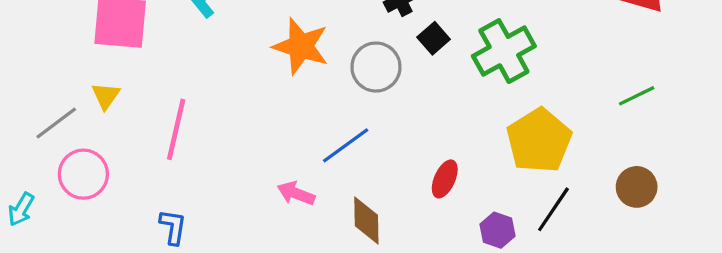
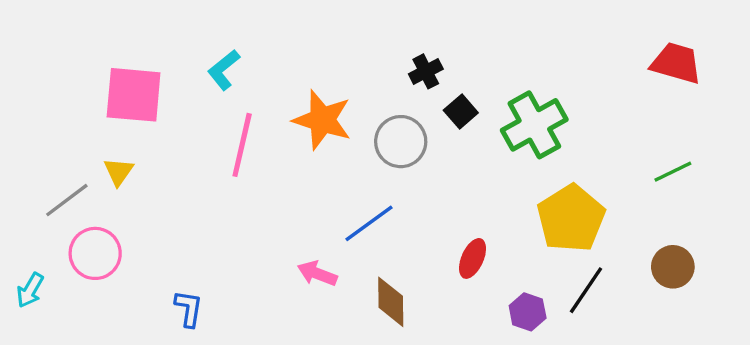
pink line: (176, 129) -> (242, 145), moved

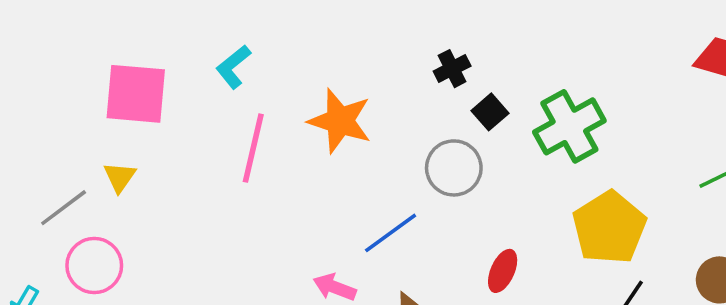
gray circle: (401, 142) -> (454, 168), moved

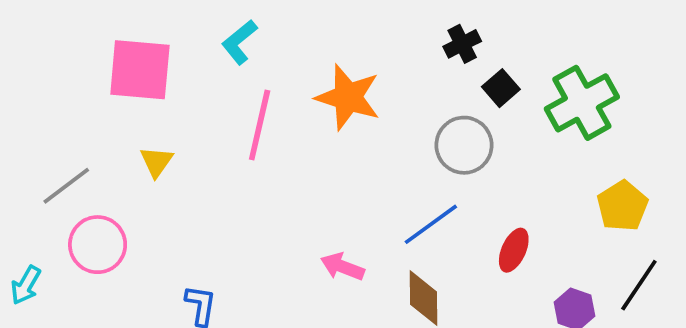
yellow triangle: (120, 177) -> (156, 162), moved
yellow pentagon: (609, 228) -> (622, 206), size x0.7
blue line: (391, 233) -> (431, 224), moved

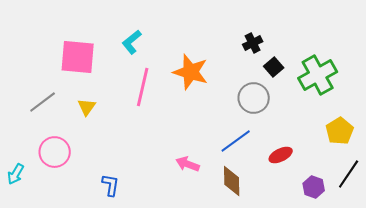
gray line: (66, 186) -> (43, 102), moved
red ellipse: (514, 250) -> (281, 155), turned 40

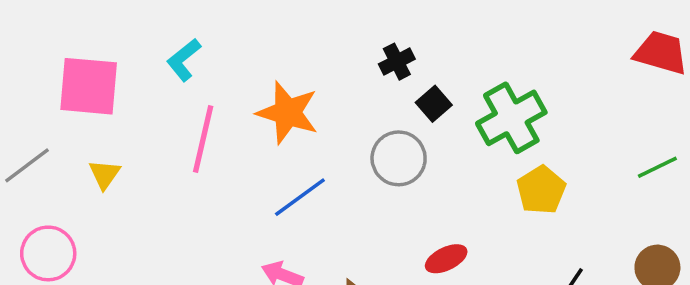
yellow pentagon: (340, 131) -> (541, 190), moved
blue line: (236, 141) -> (300, 197), moved

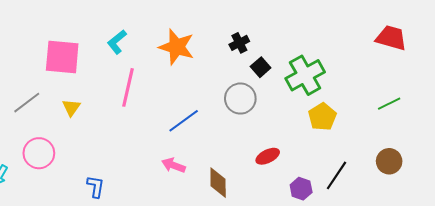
orange star: (288, 113) -> (177, 47), moved

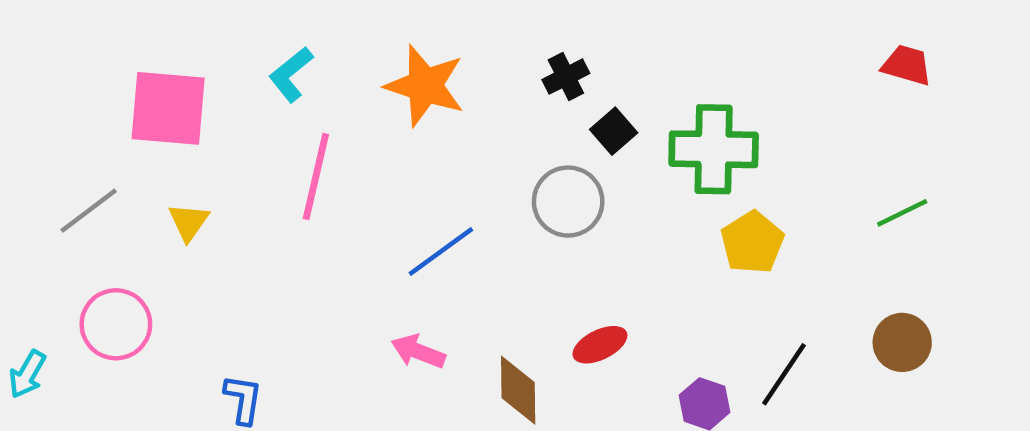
red trapezoid: (391, 38) -> (907, 65), size x0.7
green cross: (305, 75) -> (714, 149), turned 30
red ellipse: (268, 156) -> (600, 345), moved

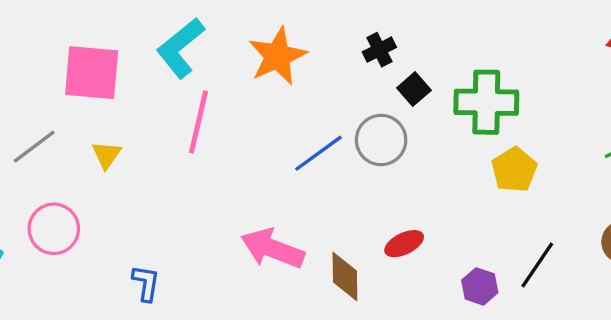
cyan L-shape: (291, 74) -> (180, 48), size x1.5
orange star: (425, 86) -> (277, 56), turned 30
blue line: (441, 252) -> (319, 153), moved
pink arrow: (418, 352) -> (273, 249), size x1.6

